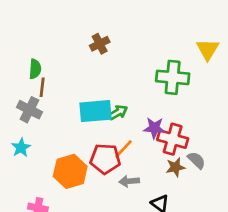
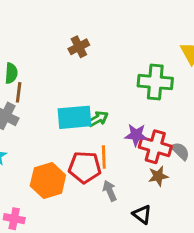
orange line: (124, 149) -> (104, 157), turned -45
gray semicircle: (196, 160) -> (180, 151), moved
gray arrow: (129, 181) -> (110, 191), turned 72

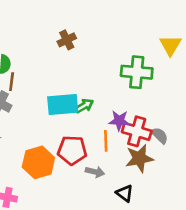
orange line: (104, 157) -> (106, 141), moved
brown star: (158, 176) -> (139, 158), size x1.5
gray arrow: (110, 191) -> (95, 172), turned 126

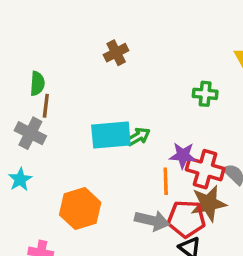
green cross: (137, 72) -> (205, 94), size x0.6
red pentagon: (72, 150) -> (186, 219), moved
gray arrow: (95, 172) -> (152, 221), size x1.4

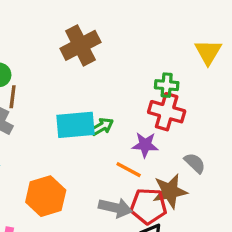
brown cross: (116, 53) -> (80, 45), size x1.6
red cross: (205, 169) -> (167, 112), moved
orange line: (166, 181) -> (129, 170), turned -60

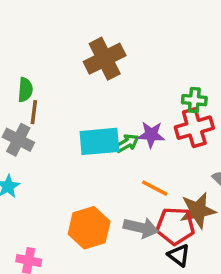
red cross: (167, 112) -> (194, 128), turned -32
purple star: (145, 145) -> (151, 135), moved
orange hexagon: (46, 196) -> (89, 228), moved

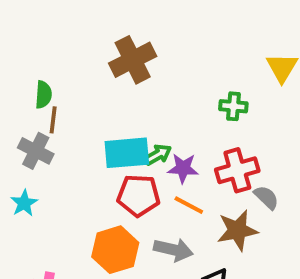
red cross: (194, 128) -> (237, 170), moved
purple star: (151, 135) -> (183, 168), moved
red pentagon: (175, 226) -> (138, 195), moved

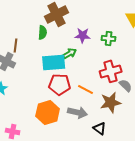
green semicircle: (43, 95) -> (43, 32), moved
green arrow: (158, 155) -> (70, 53), moved
purple star: (183, 168) -> (83, 35), moved

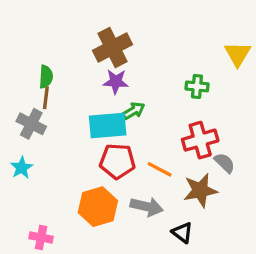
green semicircle: (43, 32) -> (46, 77), moved
purple star: (83, 35) -> (116, 82), moved

